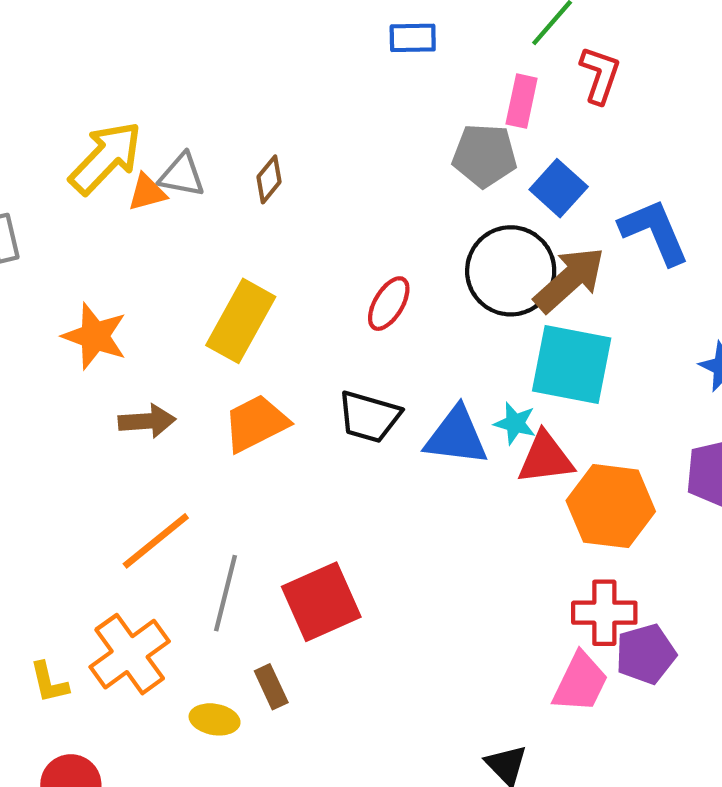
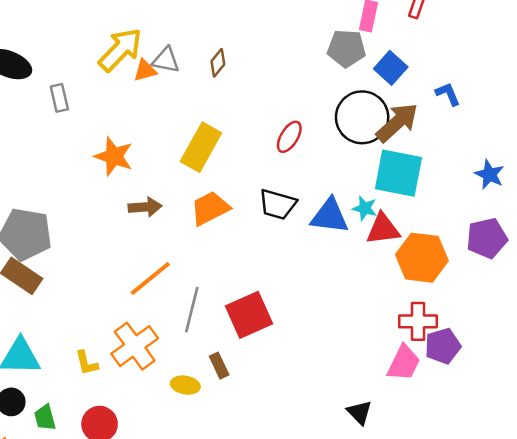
blue L-shape: (654, 232) -> (448, 94), size x0.6

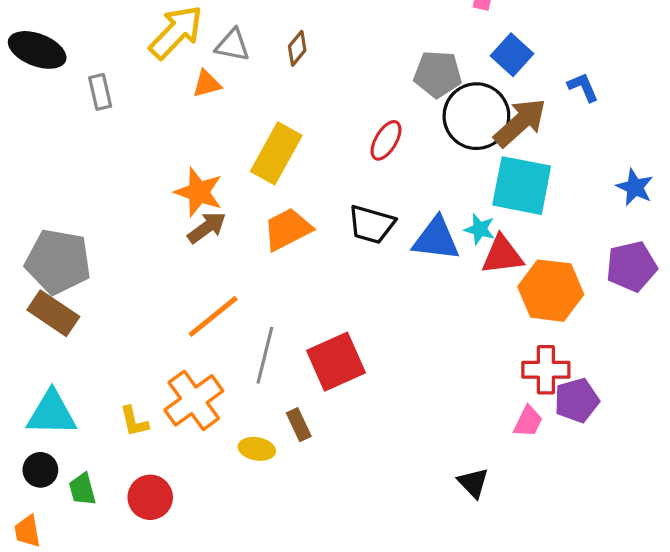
gray pentagon: (346, 48) -> (438, 74), moved
orange triangle: (145, 71) -> (207, 84), moved
orange star: (114, 156) -> (199, 192), moved
brown arrow: (145, 207) -> (207, 228), turned -32
pink trapezoid: (404, 363) -> (528, 421), size x0.7

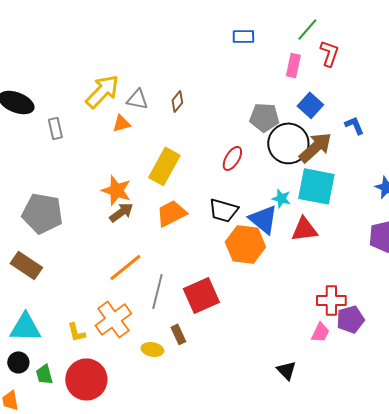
cyan star: (480, 229) -> (281, 198), moved
blue triangle: (436, 239) -> (263, 219), turned 32
gray pentagon: (58, 262) -> (42, 213), moved
orange hexagon: (551, 291) -> (245, 244), moved
red circle: (150, 497) -> (86, 379), size x1.5

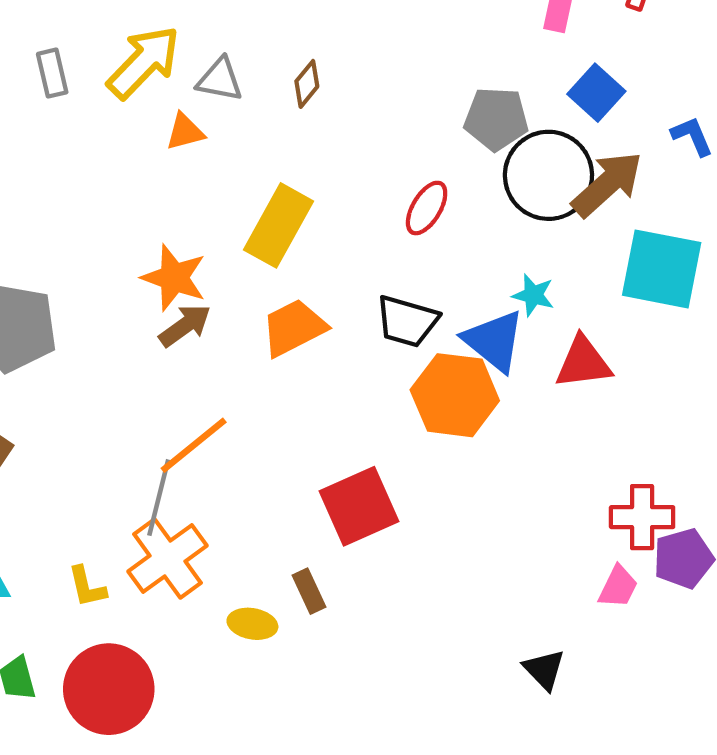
gray rectangle: (55, 128) -> (52, 73), moved
cyan square: (316, 186) -> (662, 269), moved
gray line: (157, 291) -> (159, 498), moved

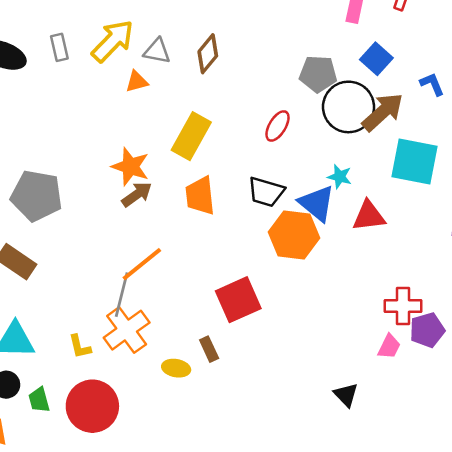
brown diamond: (307, 84) -> (208, 54), size x1.4
orange trapezoid: (294, 328) -> (200, 196), turned -69

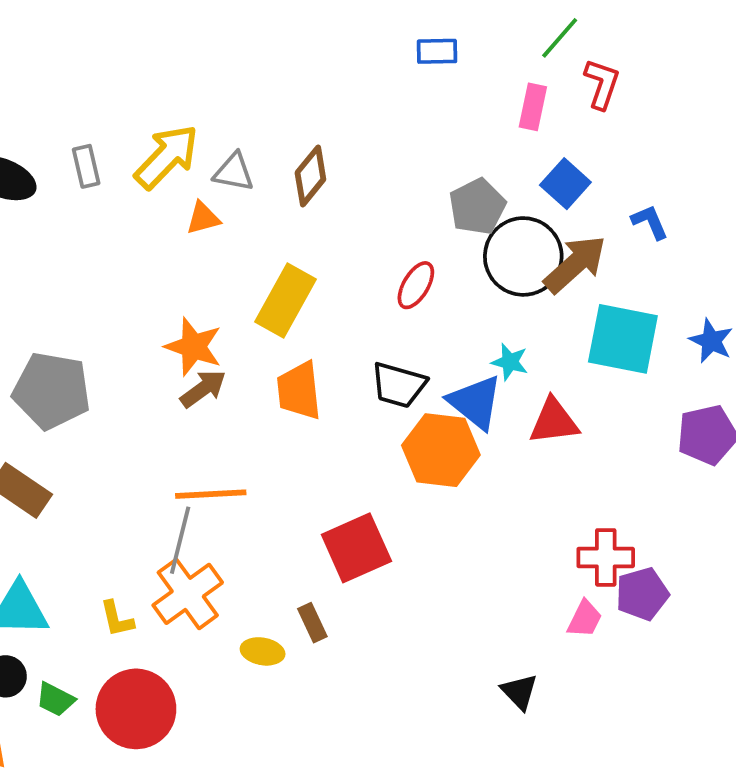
gray pentagon: (318, 74) -> (477, 207), turned -30
orange line: (142, 264) -> (211, 494), turned 36
green trapezoid: (39, 400) -> (55, 699), turned -48

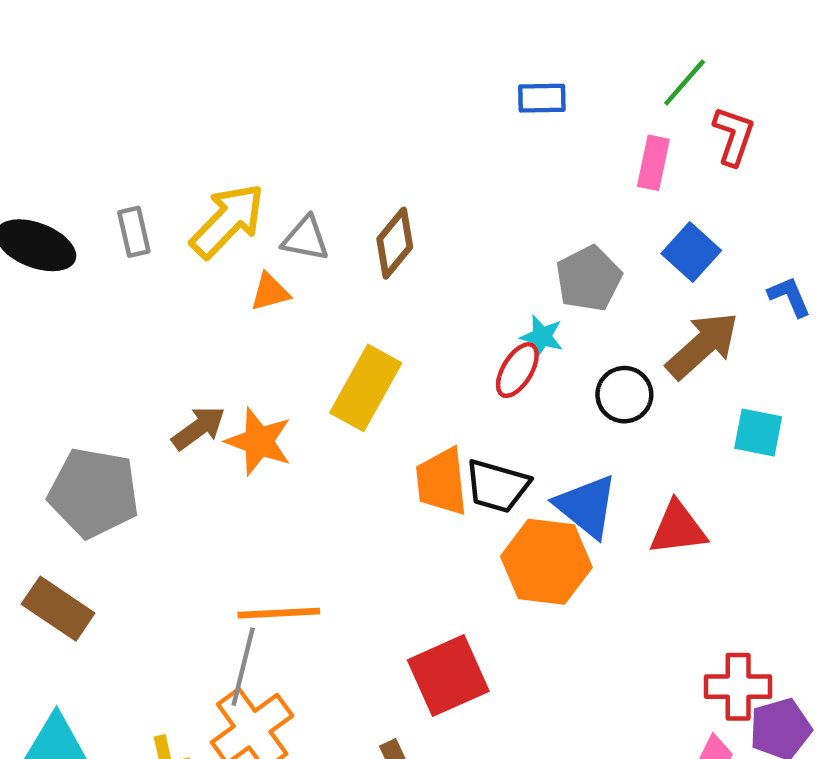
black circle: (523, 256) -> (624, 395), moved, size x0.6
cyan square: (623, 339) -> (758, 433), size x0.6
cyan star: (510, 362) -> (542, 337), moved
brown arrow: (203, 389) -> (199, 428), moved
orange trapezoid: (299, 391) -> (442, 482), moved

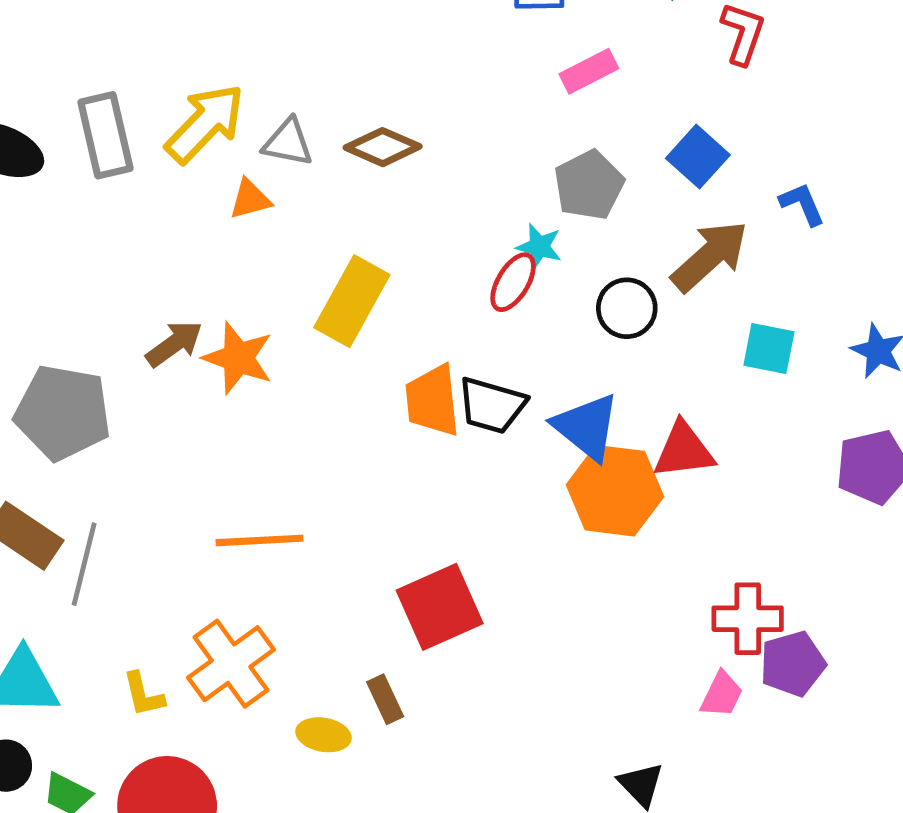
pink rectangle: (653, 163) -> (589, 71), moved, turned 51
gray rectangle: (134, 232) -> (105, 135), size x1.6
brown diamond: (395, 243) -> (383, 147), turned 74
orange hexagon: (546, 562) -> (615, 491), moved
gray line: (243, 667) -> (84, 564), moved

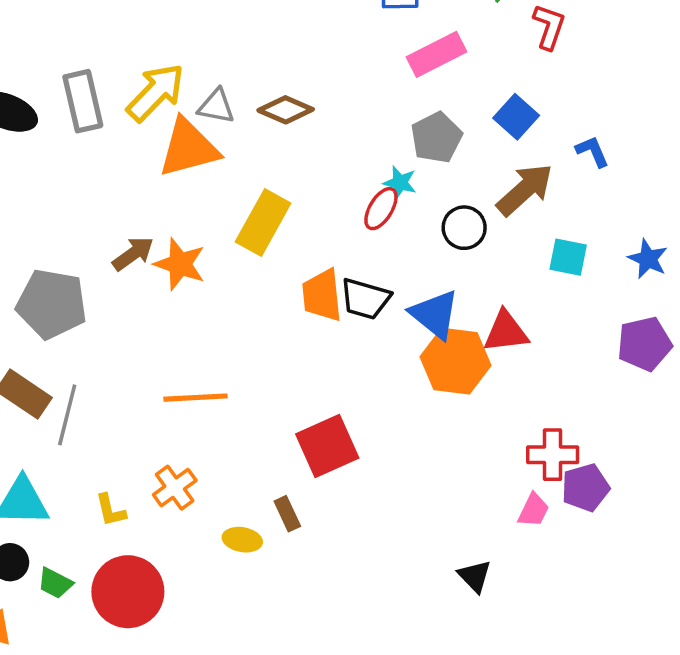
pink rectangle: (589, 71) -> (436, 54), size x1.4
orange triangle: (250, 199) -> (189, 148), size x2.0
orange cross: (231, 664) -> (175, 488), size x0.7

